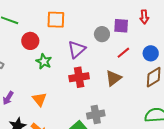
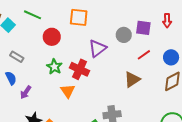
green star: (44, 61) -> (54, 67), moved
red cross: (79, 77) -> (80, 69), moved, turned 30
orange triangle: (39, 99) -> (68, 91), moved

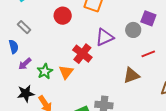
purple square: (143, 28) -> (148, 18), moved
green star: (54, 67) -> (45, 71), moved

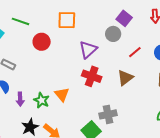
purple square: (148, 18) -> (124, 18), turned 35
red cross: (82, 54) -> (92, 76), moved
purple arrow: (25, 64) -> (20, 99), turned -32

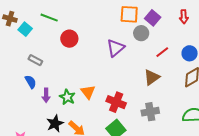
orange square: (67, 20) -> (129, 14), moved
red cross: (92, 76) -> (116, 102), moved
gray cross: (108, 114) -> (150, 112), moved

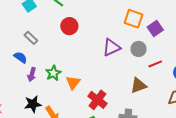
gray circle: (141, 33) -> (139, 49), moved
blue semicircle: (31, 82) -> (20, 57), turned -40
green star: (67, 97) -> (53, 73), moved

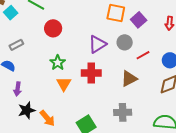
gray rectangle: (31, 38) -> (16, 45), turned -64
green star: (53, 73) -> (58, 63), moved
purple arrow: (32, 75) -> (18, 89), moved
red cross: (97, 100) -> (91, 73), moved, turned -30

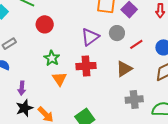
purple arrow: (18, 89) -> (22, 88), moved
gray cross: (123, 112) -> (134, 99), moved

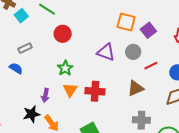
purple triangle: (90, 37) -> (106, 52), turned 48
red cross: (86, 66) -> (95, 91), moved
purple arrow: (22, 88) -> (45, 95), moved

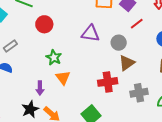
gray circle: (133, 52) -> (119, 43), moved
red line: (151, 66) -> (137, 24), moved
red cross: (95, 91) -> (108, 82), moved

